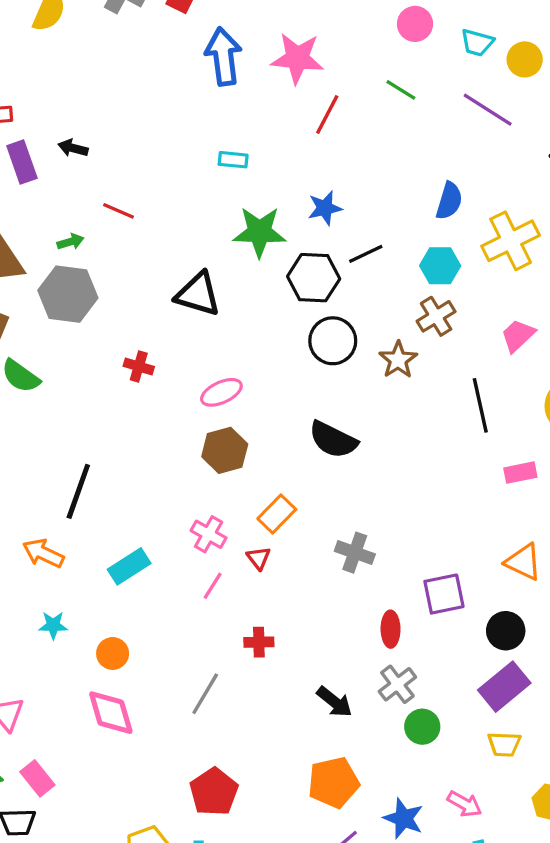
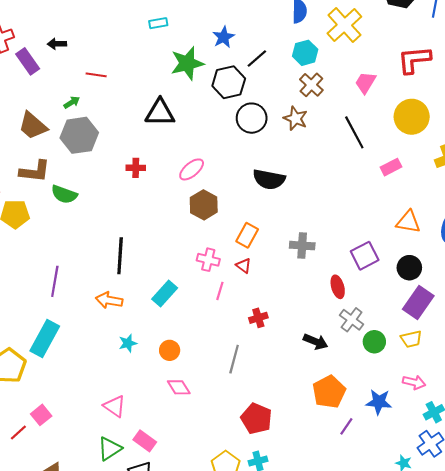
pink diamond: (111, 713) -> (179, 387), size x0.7
yellow trapezoid: (504, 744) -> (411, 339), moved

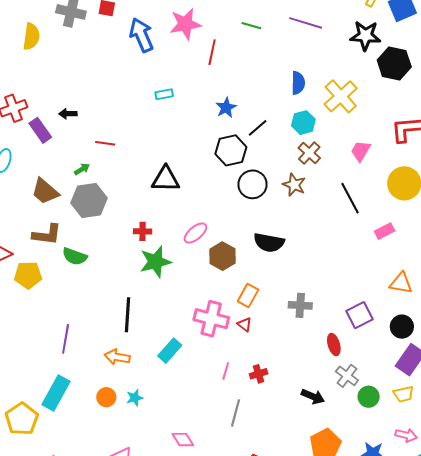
green star: (187, 63) -> (156, 262), moved
brown hexagon: (204, 205) -> (222, 256), moved
pink cross: (208, 260) -> (211, 319), size x1.6
pink line: (220, 291) -> (226, 371), moved
orange circle: (170, 350) -> (106, 397), moved

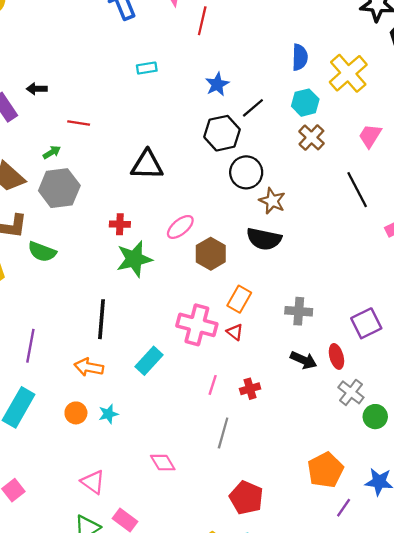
brown star: (294, 185) -> (272, 201), moved
black arrow: (313, 397) -> (304, 360), moved

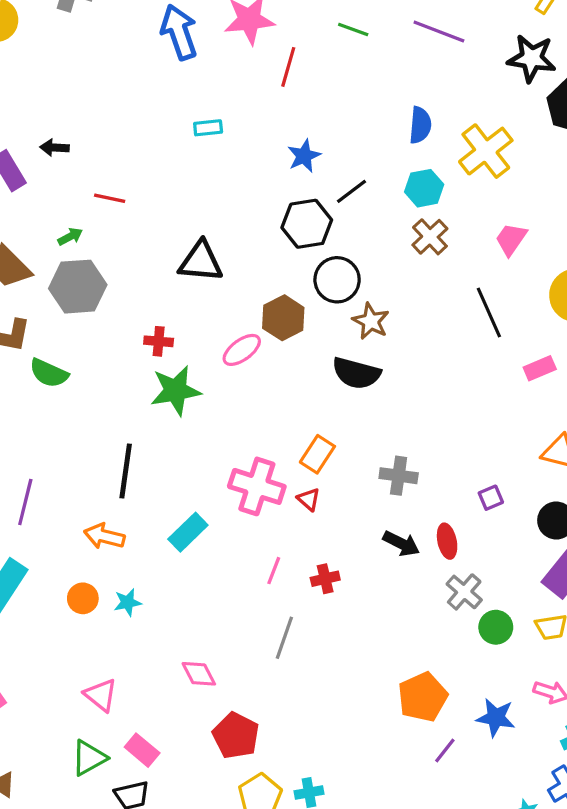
brown hexagon: (211, 254) -> (283, 318), moved
purple square: (366, 323) -> (491, 498), size x0.6
red pentagon: (246, 498) -> (236, 736), moved

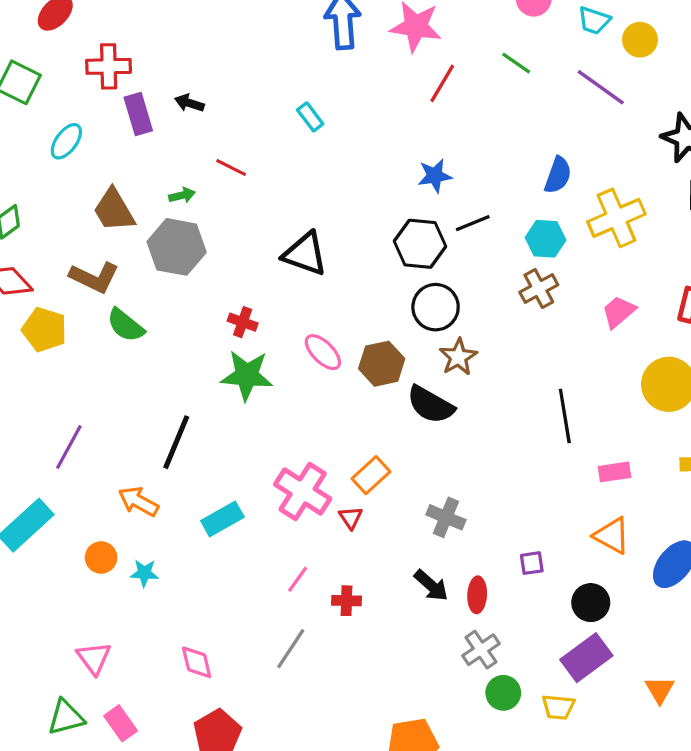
cyan rectangle: (208, 128) -> (310, 117), moved, turned 44
black line: (489, 312) -> (565, 416), moved
brown hexagon: (283, 318) -> (382, 364), moved
pink ellipse: (242, 350) -> (323, 352), turned 66
pink rectangle: (540, 368) -> (614, 472), moved

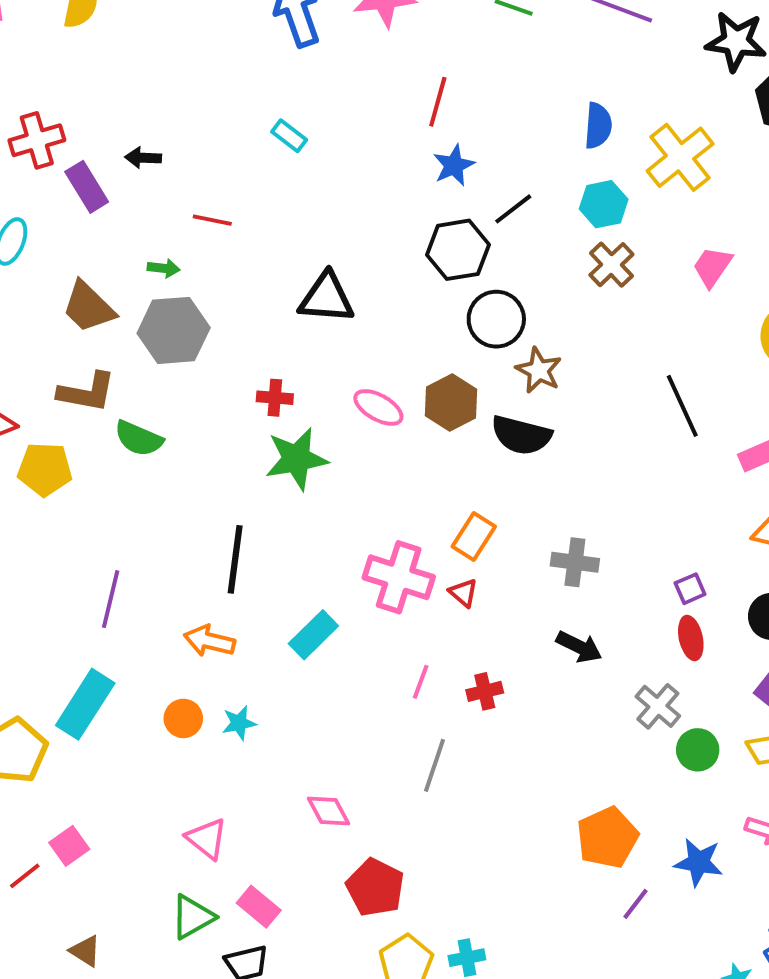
red line: (442, 83) -> (438, 102), moved
green arrow: (182, 195) -> (164, 268), turned 35
red ellipse: (477, 595) -> (691, 638), moved

